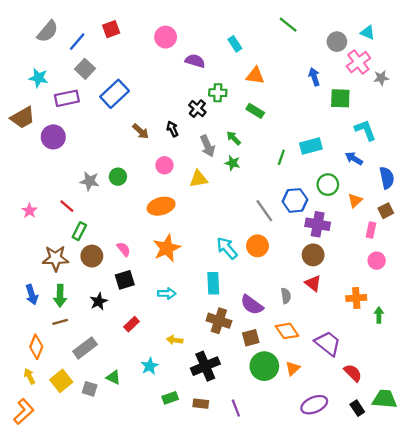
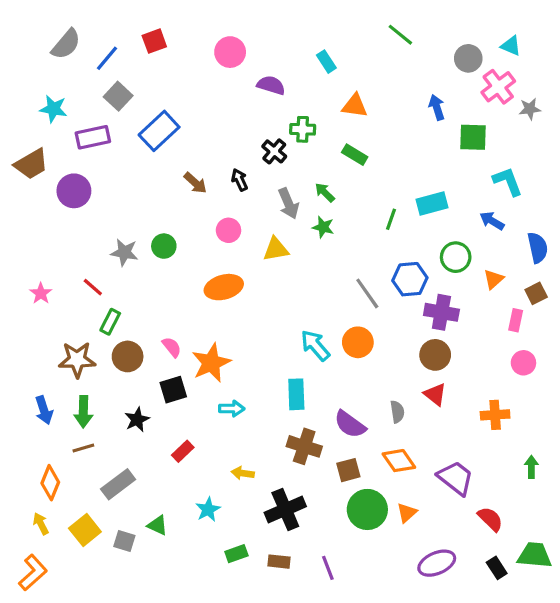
orange star: (167, 248) -> (211, 363), moved
green arrow: (379, 315) -> (531, 467), moved

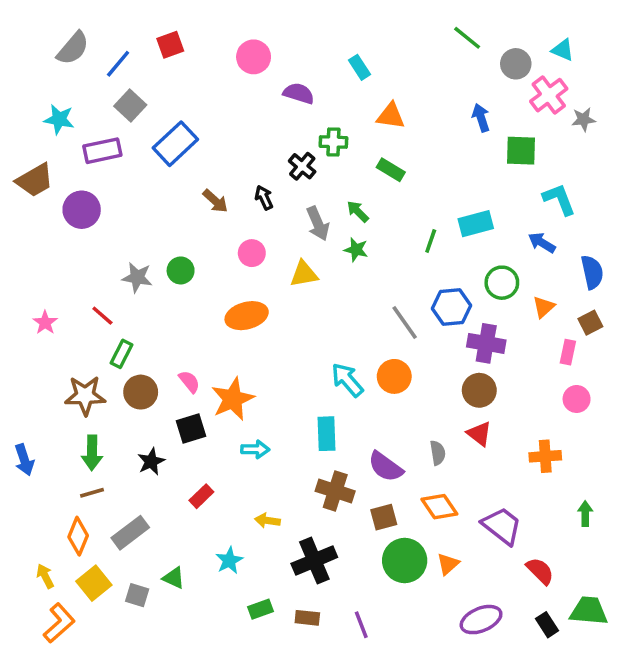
green line: (400, 35) -> (467, 38), moved
blue arrow: (44, 410) -> (24, 460), moved
orange diamond: (50, 483) -> (78, 536), moved
orange L-shape: (33, 573) -> (59, 623), moved

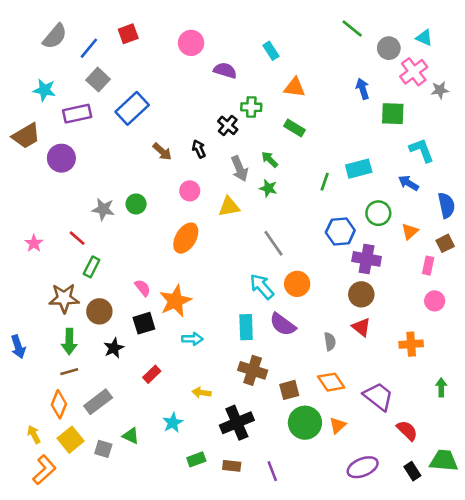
orange ellipse: (247, 316) -> (186, 238), turned -44
gray line: (405, 323) -> (274, 243), moved
brown circle: (141, 392) -> (99, 311), moved
purple semicircle: (386, 467) -> (283, 324), moved

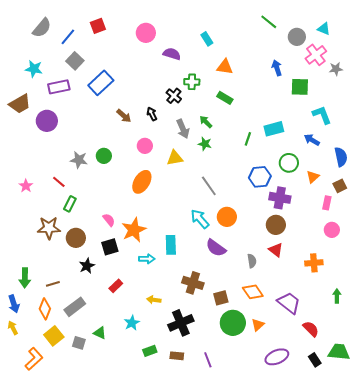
cyan rectangle: (246, 327) -> (171, 245), moved
green arrow: (69, 341) -> (25, 278), moved
blue arrow: (18, 347) -> (14, 304), moved
yellow arrow: (34, 434) -> (13, 328), moved

